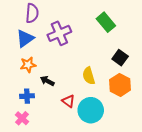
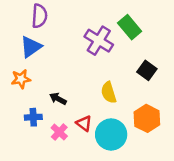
purple cross: (59, 33) -> (99, 41), moved, turned -35
orange star: (28, 65) -> (21, 79), moved
orange hexagon: (120, 85) -> (147, 118), moved
pink cross: (22, 118) -> (59, 132), moved

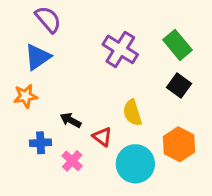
purple semicircle: (39, 16) -> (48, 19), turned -45
green rectangle: (130, 27) -> (178, 45), moved
red triangle: (84, 123) -> (102, 137), moved

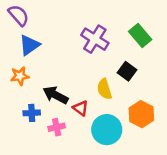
purple semicircle: (48, 19) -> (19, 15), moved
black square: (179, 86) -> (127, 71), moved
black arrow: (71, 120) -> (56, 95), size x1.5
pink cross: (72, 161) -> (57, 127), turned 35

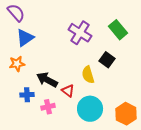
orange hexagon: (141, 114) -> (126, 114), moved

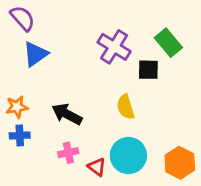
black square: (107, 60) -> (148, 70), moved, turned -35
orange star: (17, 64) -> (17, 107), moved
red triangle: (68, 91) -> (97, 167), moved
blue cross: (27, 95) -> (20, 136), moved

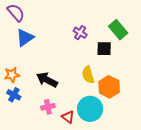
purple cross: (114, 47) -> (80, 33), size x0.6
blue cross: (20, 136) -> (14, 95), turned 32
orange hexagon: (180, 163) -> (109, 87), moved

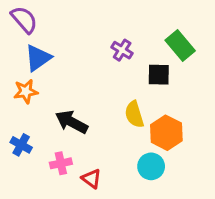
orange star: (12, 75) -> (26, 91), moved
pink cross: (48, 107) -> (61, 163), moved
cyan circle: (90, 109) -> (151, 166), moved, size x0.7
red triangle: (68, 117) -> (91, 179), moved

